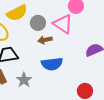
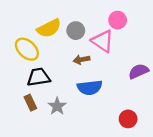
gray circle: (38, 23) -> (76, 31), moved

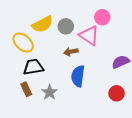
blue semicircle: (90, 88) -> (78, 76), turned 105
red circle: (128, 119) -> (117, 93), moved

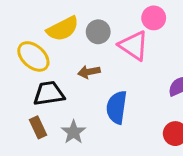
brown arrow: (71, 52) -> (89, 72), moved

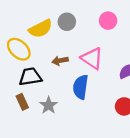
gray circle: (98, 32) -> (67, 22), moved
pink triangle: (134, 46) -> (92, 58), moved

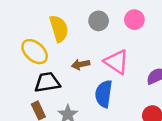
gray circle: (67, 22) -> (99, 21), moved
yellow semicircle: (41, 29) -> (59, 29), turned -80

